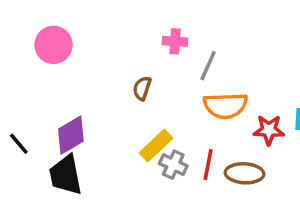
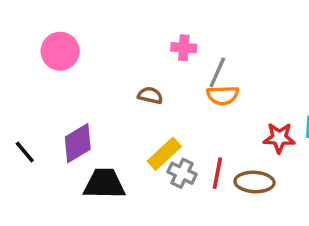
brown semicircle: (142, 88) -> (150, 95), turned 85
orange semicircle: (225, 106) -> (223, 95), moved, size x0.7
black trapezoid: (66, 175) -> (104, 184), moved, turned 102

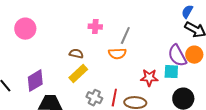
gray line: (217, 72) -> (125, 36), moved
yellow rectangle: (164, 154) -> (78, 74), moved

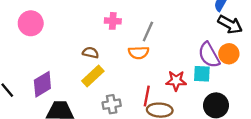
gray cross: (94, 98) -> (112, 104), turned -35
red line: (114, 98) -> (147, 96), moved

